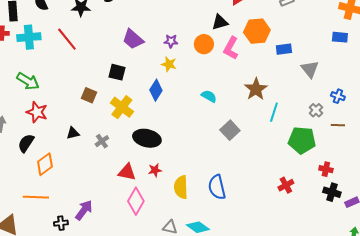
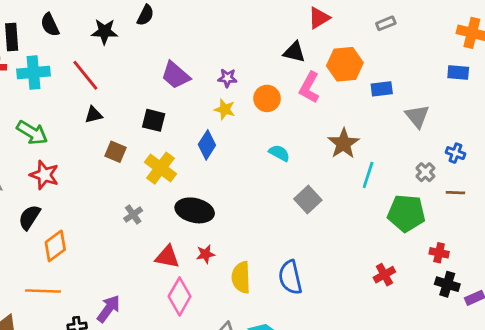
black triangle: (220, 22) -> (294, 52), turned 30
orange circle: (204, 44) -> (267, 98), moved
black triangle: (73, 133) -> (94, 115), moved

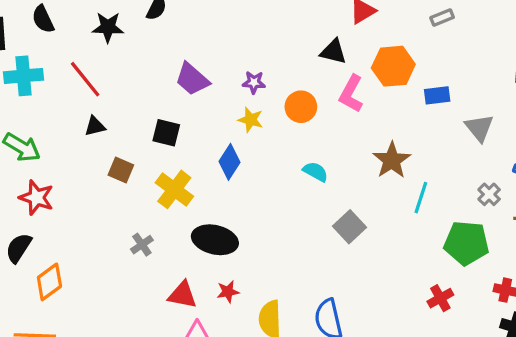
red cross: (384, 275) -> (440, 298), moved

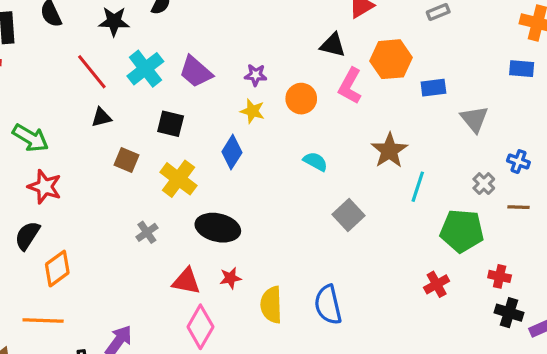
cyan cross: (23, 76) -> (145, 69), moved, turned -33

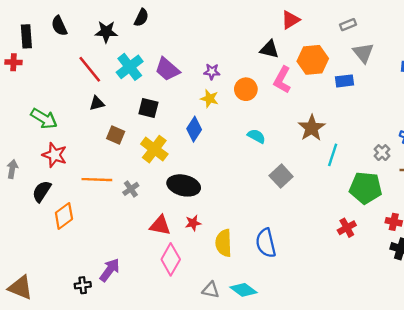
gray triangle: (474, 119) -> (363, 53), moved
orange line: (43, 321) -> (97, 180), moved

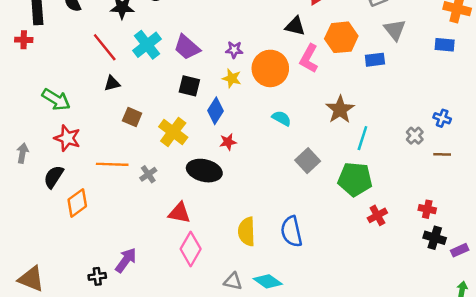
orange circle: (246, 89) -> (270, 68), size x1.5
black square: (148, 108) -> (189, 86), moved
green pentagon: (366, 188) -> (355, 179), moved
red star: (193, 223) -> (228, 142), moved

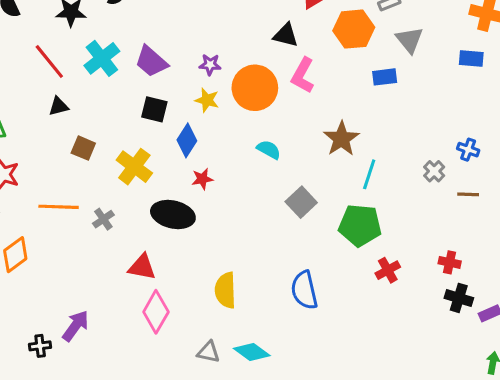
orange hexagon: (341, 37) -> (354, 29), moved
blue semicircle: (291, 232) -> (304, 290), moved

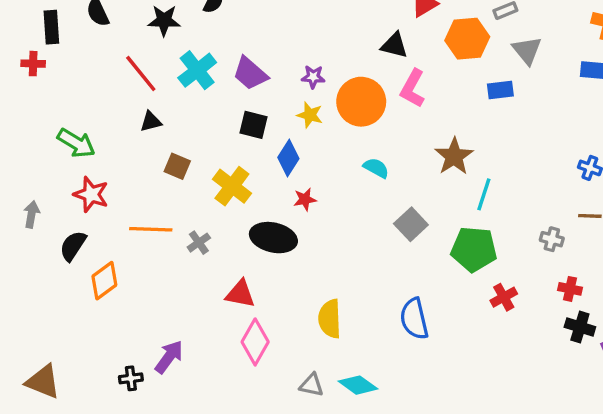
gray cross: (434, 171) -> (552, 239), moved, turned -30

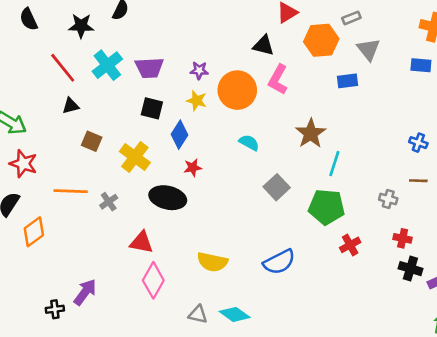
purple trapezoid: (250, 73) -> (149, 68), turned -44
yellow semicircle: (330, 319) -> (212, 262), turned -76
blue semicircle: (414, 319) -> (279, 262), turned -104

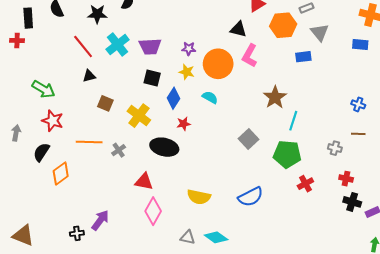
cyan semicircle: (249, 143) -> (210, 97), moved

